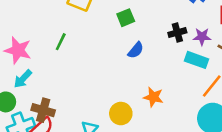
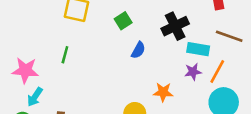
black cross: (177, 33) -> (175, 26), size x1.5
purple star: (202, 37) -> (193, 72), moved

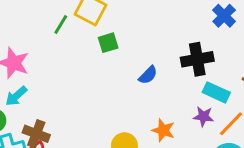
green square: (123, 21) -> (108, 43), moved
green line: (65, 55) -> (61, 25), moved

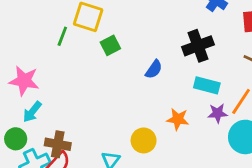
cyan rectangle: (216, 92) -> (207, 85), moved
purple star: (203, 116) -> (218, 113), moved

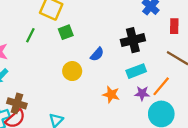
green line: (62, 36) -> (30, 35), moved
cyan rectangle: (207, 85) -> (136, 71), turned -42
yellow circle: (144, 140) -> (72, 71), moved

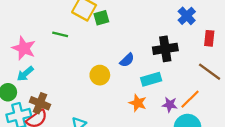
green square: (66, 32) -> (101, 18), moved
green line: (30, 35) -> (60, 34), turned 72
cyan rectangle: (136, 71) -> (151, 79), moved

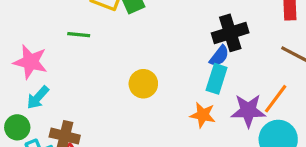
blue semicircle: (127, 60) -> (219, 56), moved
cyan rectangle: (151, 79) -> (217, 79), turned -48
purple star: (170, 105) -> (248, 111), size x1.5

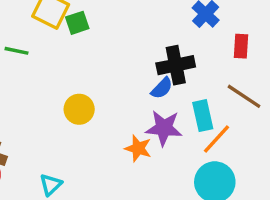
cyan rectangle: (217, 79) -> (203, 116), moved, turned -36
purple star: (248, 111) -> (164, 128), moved

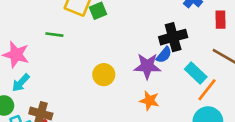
cyan rectangle: (203, 116) -> (196, 73), turned -30
purple star: (164, 128) -> (147, 66), moved

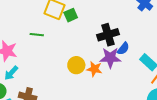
black cross: (173, 37) -> (108, 35), moved
orange star: (149, 101) -> (94, 69), moved

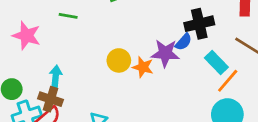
black cross: (108, 35) -> (199, 24), moved
cyan arrow: (11, 73) -> (56, 76), moved, turned 140

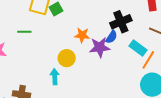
orange star: (143, 67) -> (82, 35), moved
cyan arrow: (56, 76) -> (55, 77), moved

